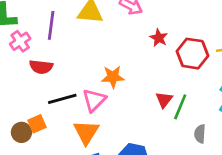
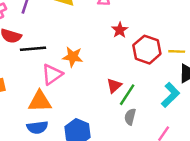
black line: (62, 99) -> (33, 49), moved
orange triangle: (86, 132) -> (40, 101), turned 45
gray semicircle: (200, 134) -> (130, 117), moved

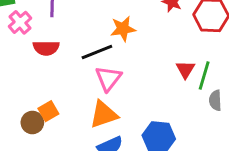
black line: (33, 49) -> (97, 52), moved
orange star: (73, 57) -> (123, 29), moved

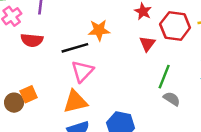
red triangle: (185, 69) -> (147, 44), moved
gray semicircle: (215, 100) -> (172, 99), turned 120

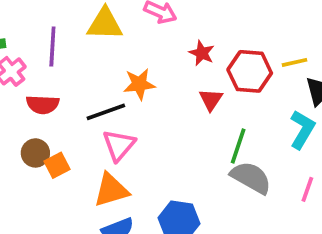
orange square: (29, 94) -> (57, 165), moved
gray semicircle: (172, 99) -> (251, 178), size x1.6
brown circle: (14, 103) -> (35, 153), moved

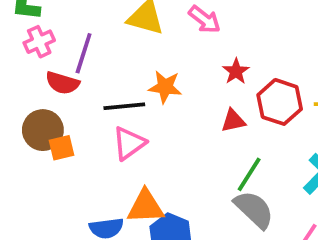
purple line: (52, 46) -> (84, 53), moved
red triangle: (211, 100) -> (233, 121), turned 30
brown circle: (35, 153) -> (43, 130), size x1.4
orange triangle: (111, 190) -> (146, 207), moved

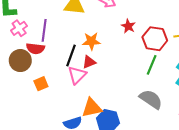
black line: (124, 106) -> (71, 55), turned -55
red triangle: (233, 121) -> (89, 62), moved
brown circle: (43, 130) -> (20, 61), moved
green line: (249, 174) -> (152, 65), moved

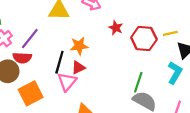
purple line: (44, 30) -> (30, 39), turned 35
green line: (152, 65) -> (138, 82), moved
orange square: (41, 84) -> (31, 93), size x1.6

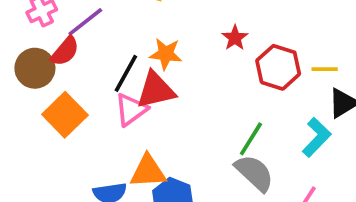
red semicircle: (22, 58) -> (65, 51), turned -66
red triangle: (78, 68) -> (156, 90), size x1.6
orange square: (31, 93) -> (65, 115), turned -30

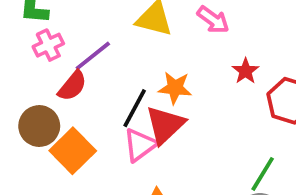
brown circle: (35, 68) -> (39, 126), moved
red triangle: (156, 90) -> (165, 125), turned -30

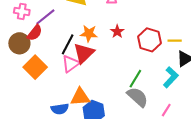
pink cross: (48, 45) -> (22, 11), turned 35
red star: (245, 71) -> (117, 31), moved
brown circle: (39, 126) -> (19, 43), moved

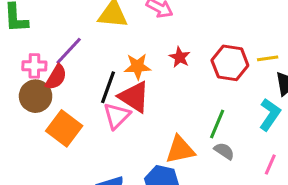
pink cross: (22, 11) -> (34, 66), moved
red triangle: (84, 53) -> (134, 97), turned -35
orange triangle: (80, 97) -> (180, 150), moved
gray semicircle: (137, 97) -> (224, 151), size x0.6

